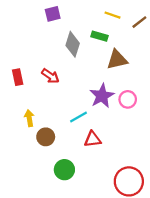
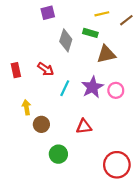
yellow line: (112, 15) -> (102, 14), turned -32
cyan line: (78, 117) -> (65, 88), moved, turned -35

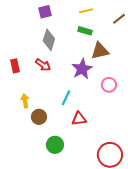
yellow line: (102, 14) -> (86, 11), moved
gray diamond: (66, 40) -> (49, 40), moved
purple star: (92, 87) -> (82, 69), moved
cyan line: (65, 88) -> (66, 98), moved

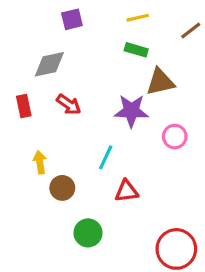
gray diamond: (49, 40) -> (49, 64), moved, turned 60
purple star: (82, 69) -> (131, 111), turned 30

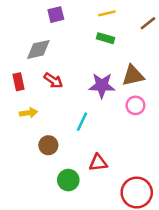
brown triangle: (160, 82) -> (133, 76), moved
yellow arrow: (40, 162) -> (28, 113), moved, turned 91
red triangle: (127, 191) -> (98, 163), moved

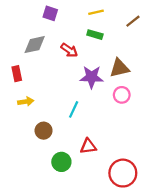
purple square: (56, 15) -> (50, 13), turned 32
red arrow: (53, 81) -> (69, 50), moved

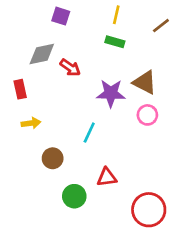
yellow line: (96, 12) -> (116, 15), turned -64
red arrow: (69, 50) -> (70, 68), moved
brown triangle: (119, 68) -> (145, 82), turned 40

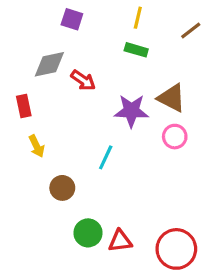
yellow arrow: (31, 123) -> (37, 146), turned 72
red triangle: (107, 177) -> (120, 241), moved

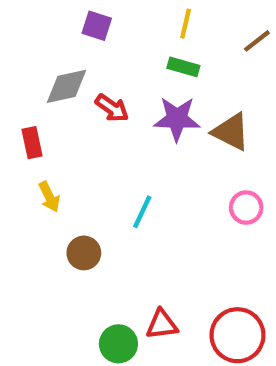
purple star: (131, 111) -> (177, 119), moved
pink circle: (175, 137) -> (246, 208), moved
green circle: (88, 233) -> (118, 344), moved

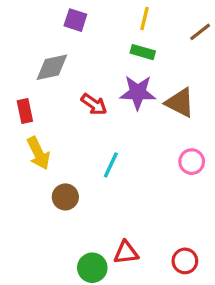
red arrow: (112, 108) -> (94, 104), moved
yellow arrow: (49, 197) -> (38, 153), size x1.4
red circle: (237, 335) -> (185, 261), size x0.6

